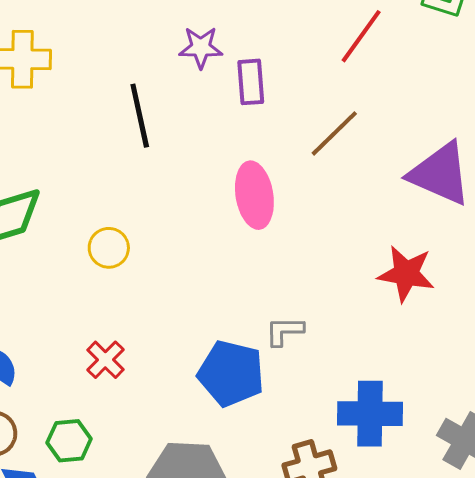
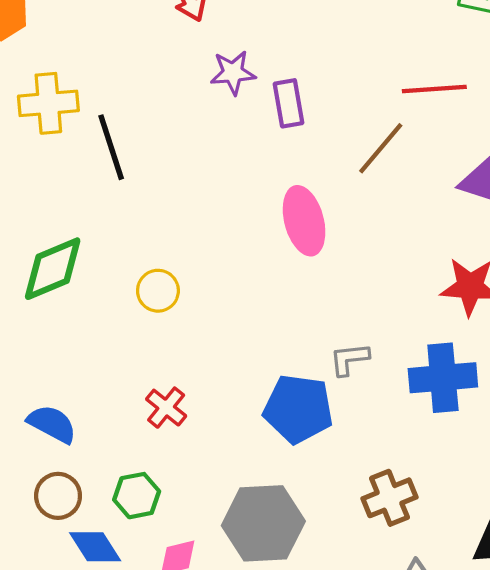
red line: (361, 36) -> (434, 89), moved, turned 56
black line: (140, 116) -> (111, 147), moved
blue cross: (370, 414) -> (443, 378), moved

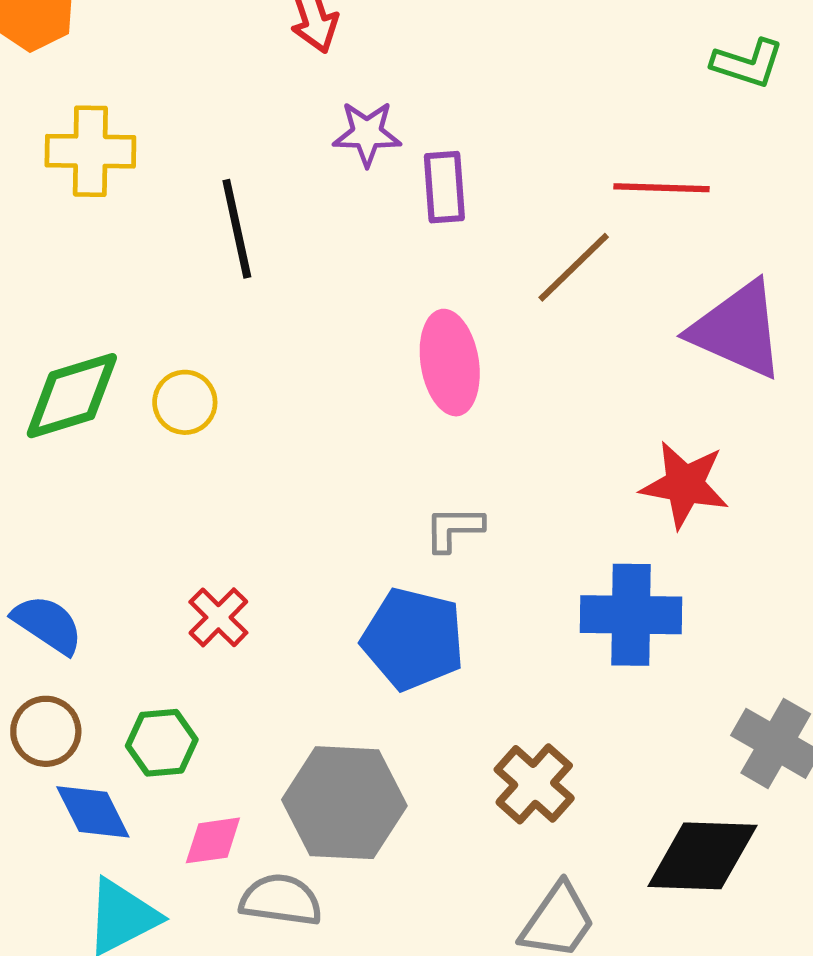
black line: (111, 147) -> (237, 229), moved
yellow circle: (158, 291) -> (185, 402), moved
gray L-shape: (349, 359) -> (454, 529), moved
brown cross: (389, 498) -> (534, 784), turned -32

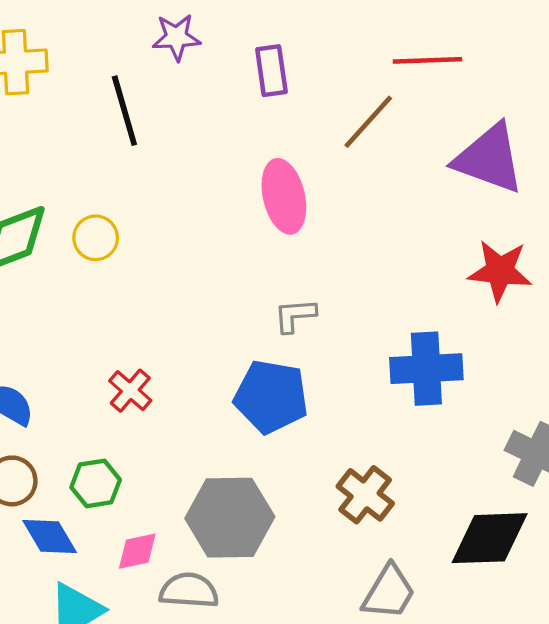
purple star: (367, 134) -> (176, 37), moved
red star: (685, 485) -> (500, 271), moved

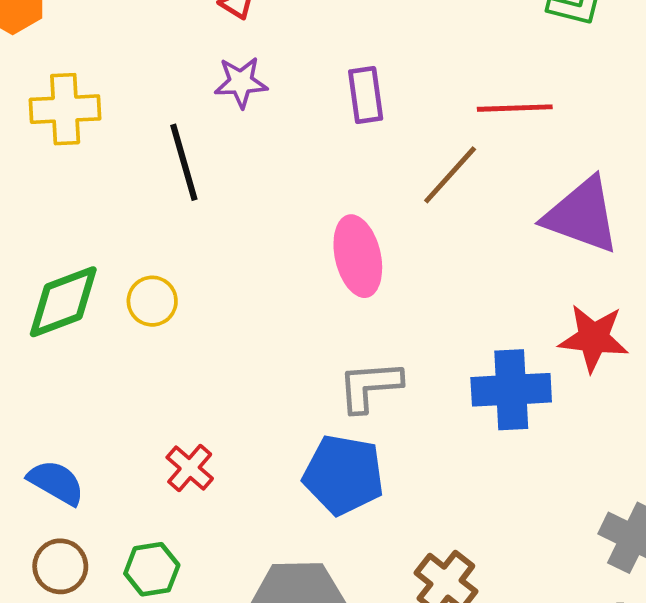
purple rectangle: (271, 71) -> (366, 95), moved
gray L-shape: (295, 315) -> (370, 386), size x1.4
blue cross: (426, 369) -> (511, 390), moved

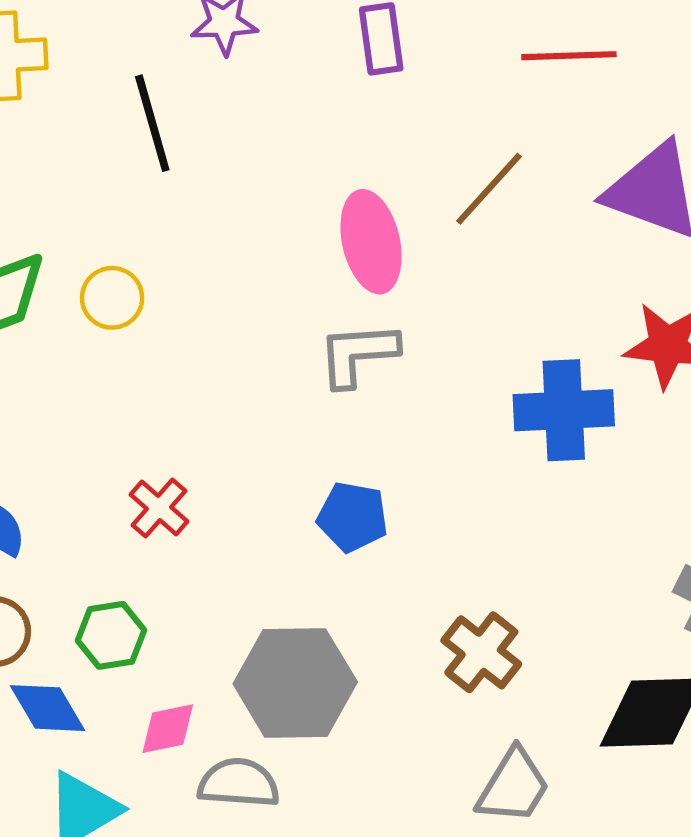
brown line: (450, 175) -> (489, 189), moved
gray L-shape: (370, 386) -> (358, 354), moved
blue pentagon: (344, 475) -> (353, 517), size x0.7

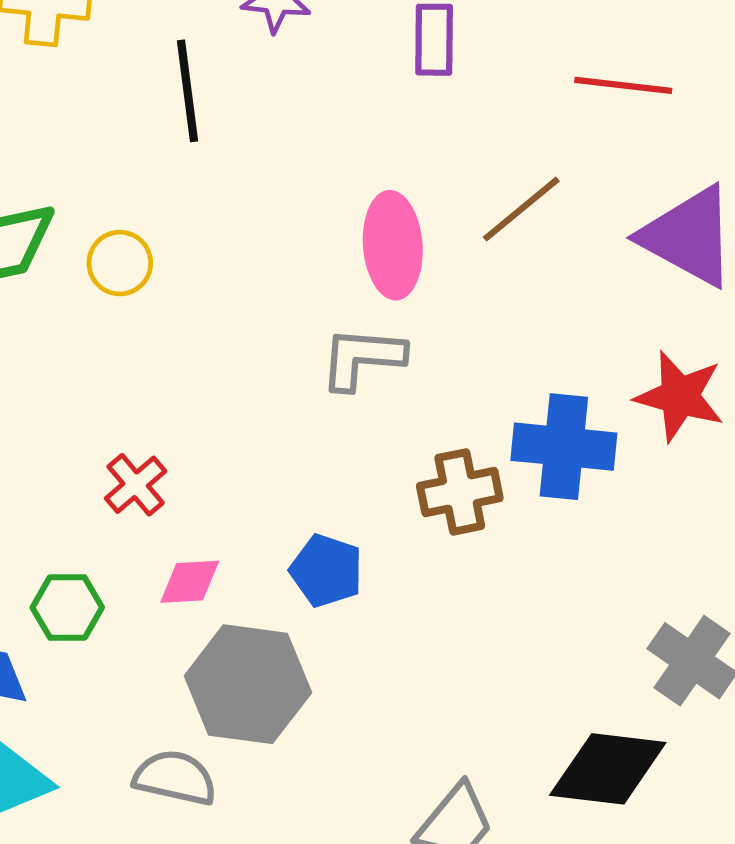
blue pentagon: (353, 517) -> (326, 571), moved
brown cross: (481, 652) -> (460, 492), moved, turned 32
pink diamond: (168, 729) -> (190, 582), moved

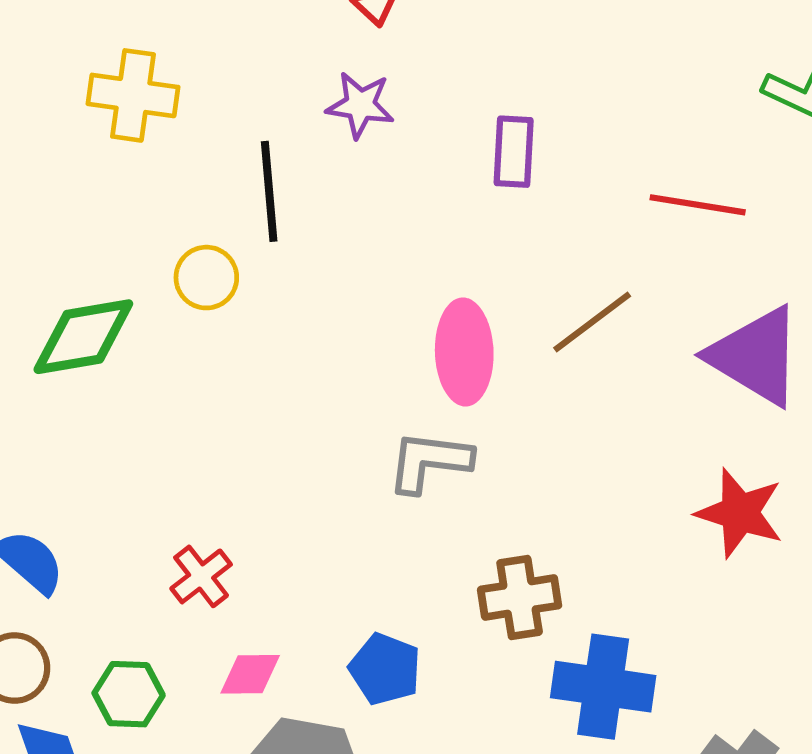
yellow circle: (120, 263) -> (206, 278), moved
blue cross: (564, 447) -> (603, 687), moved

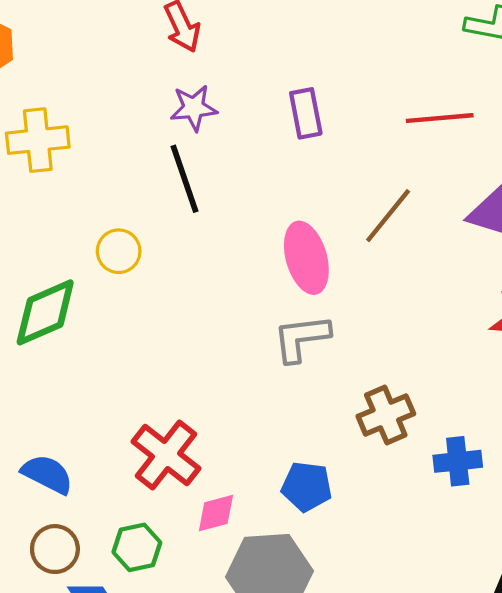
black line: (269, 191) -> (185, 179), moved
red cross: (201, 576) -> (166, 455), size x1.6
blue cross: (603, 687) -> (458, 461), size x0.7

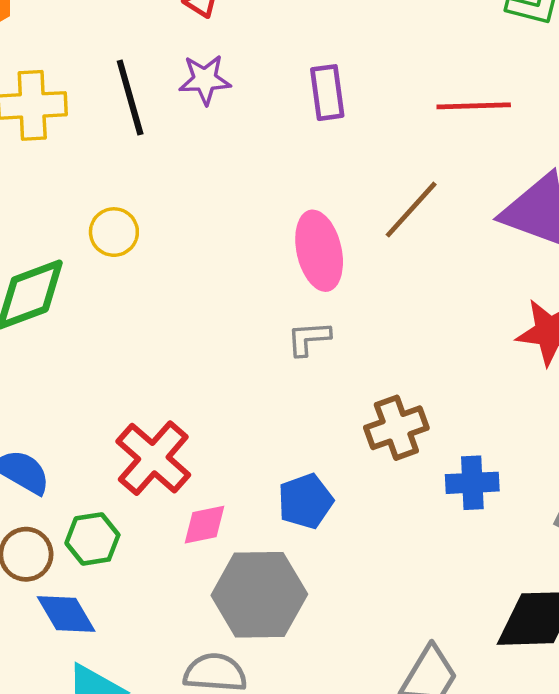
black line: (185, 179) -> (130, 98), moved
gray L-shape: (301, 338) -> (309, 338), size x0.7
blue pentagon: (307, 487) -> (305, 501), turned -30
green hexagon: (137, 547) -> (92, 539), moved

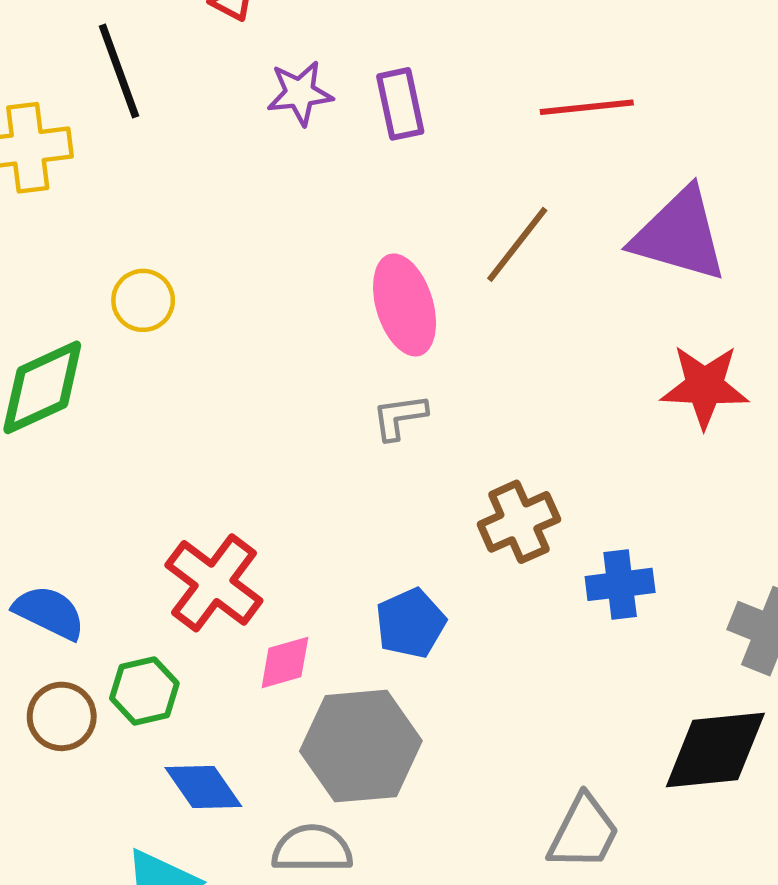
purple star: (205, 80) -> (300, 93), moved
black line: (130, 98) -> (119, 71), moved
blue diamond: (66, 614) -> (203, 787), moved

